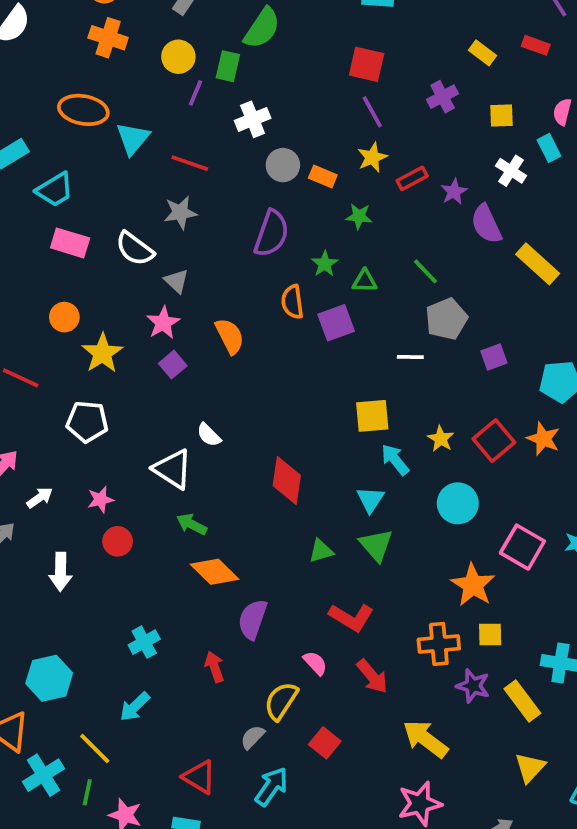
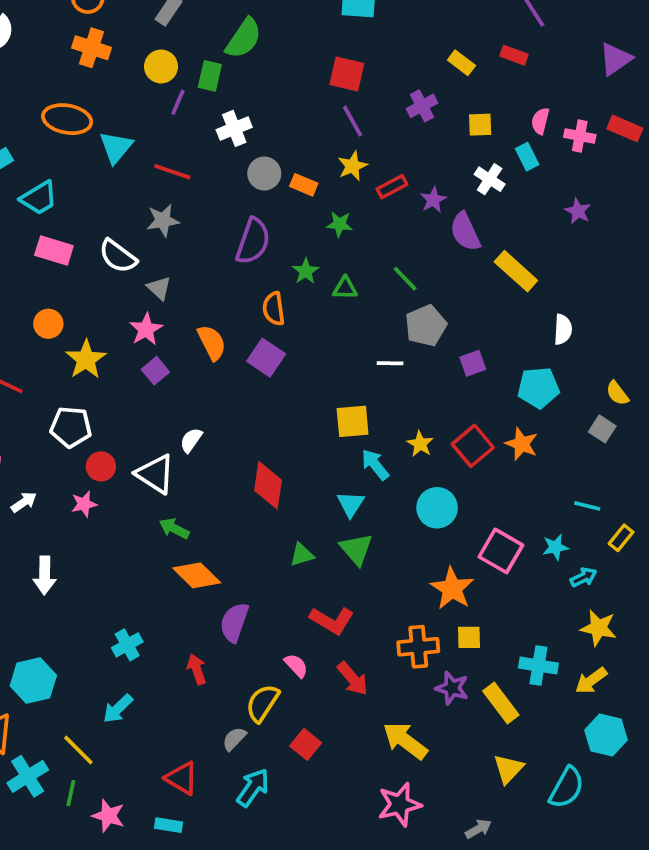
purple square: (336, 323) -> (266, 358), moved, turned -36
white semicircle: (209, 435) -> (191, 440), turned 80
red circle: (118, 541) -> (101, 466), moved

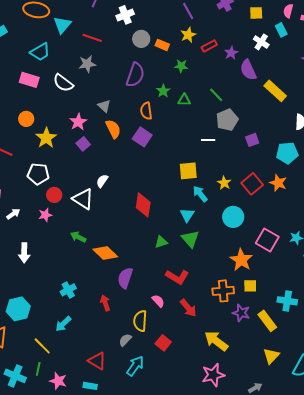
cyan trapezoid: (39, 198) -> (40, 52), moved
gray triangle: (159, 288) -> (104, 106), moved
green arrow: (174, 528) -> (78, 237), moved
yellow semicircle: (262, 703) -> (140, 321), turned -30
cyan cross: (28, 776) -> (15, 376), moved, turned -35

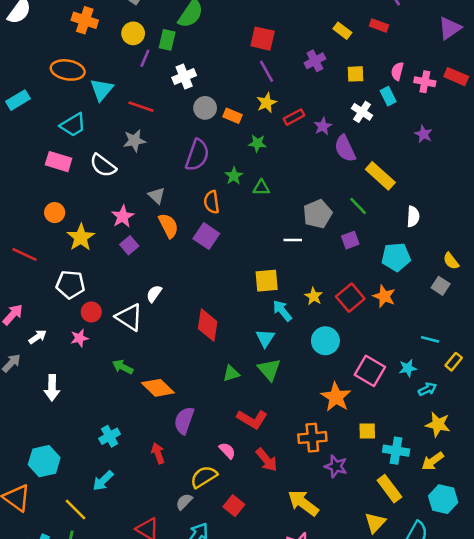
green line: (216, 95) -> (358, 206), moved
yellow square: (250, 286) -> (367, 431), moved
yellow semicircle: (140, 321) -> (204, 477), turned 55
yellow rectangle: (267, 321) -> (389, 489), moved

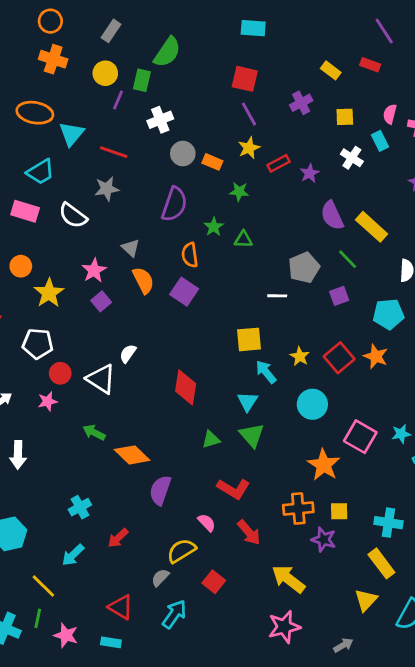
purple semicircle: (345, 148) -> (332, 215), moved
yellow square: (367, 431) -> (339, 511), moved
red arrow: (158, 453) -> (118, 538), moved, turned -114

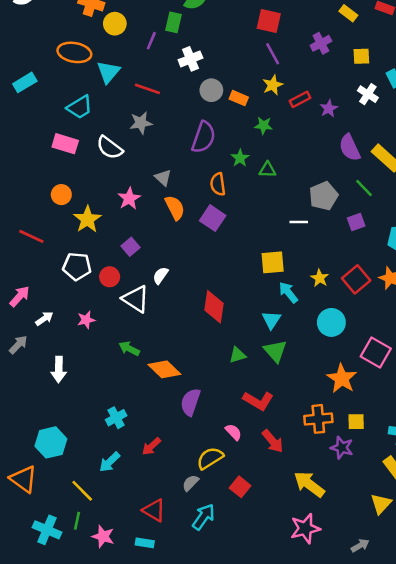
yellow circle: (105, 73) -> (115, 24), moved
purple square: (101, 301) -> (130, 247), moved
red circle: (60, 373) -> (110, 277), moved

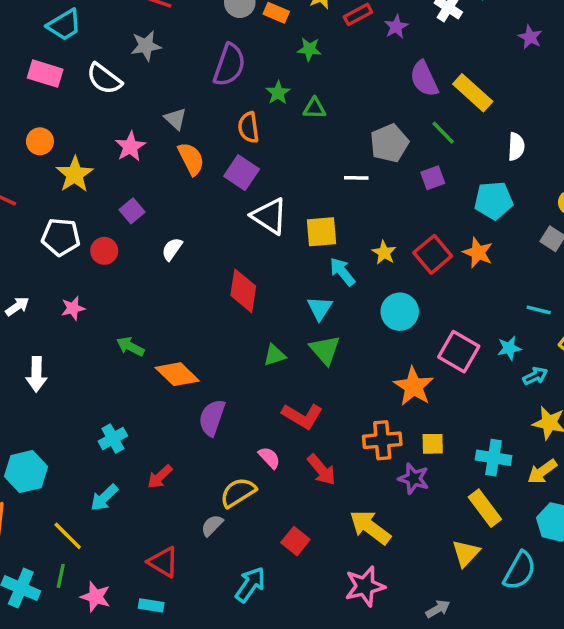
white triangle: (136, 299) -> (269, 216), moved
red square: (240, 487) -> (295, 541), moved
cyan arrow: (204, 517) -> (250, 585), moved

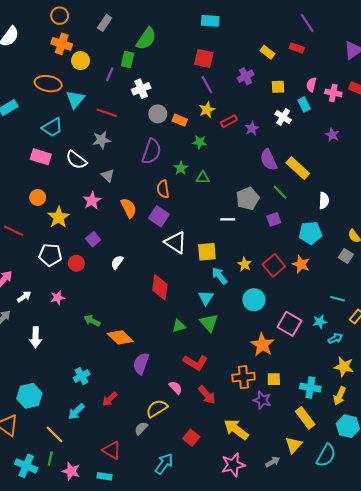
gray triangle: (175, 119) -> (108, 175), moved
yellow arrow: (542, 472) -> (340, 396), turned -30
gray arrow: (438, 609) -> (273, 462), moved

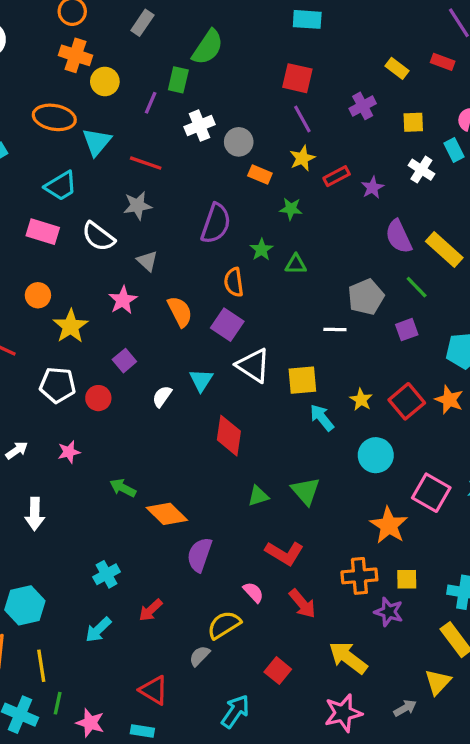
gray circle: (158, 114) -> (239, 142), moved
cyan triangle: (206, 298) -> (201, 380), moved
yellow line: (54, 435) -> (41, 666), moved, turned 36

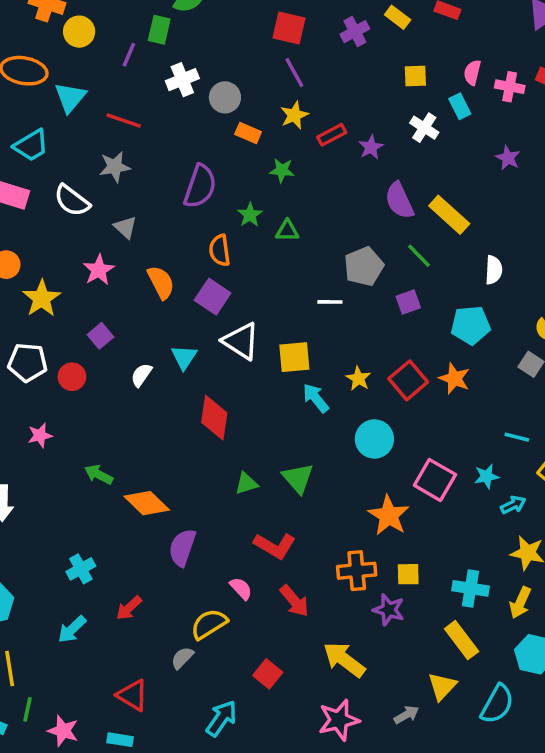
purple cross: (363, 106) -> (355, 32), moved

